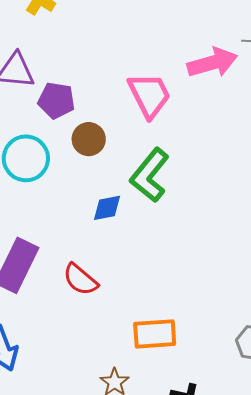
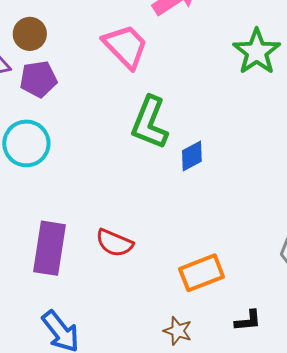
brown circle: (89, 139) -> (30, 34), moved
blue diamond: (107, 208) -> (192, 156), moved

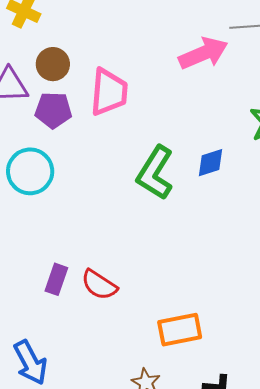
pink trapezoid: (126, 46) -> (109, 92), moved, turned 39
blue diamond: (192, 156) -> (211, 163), moved
purple rectangle: (50, 248) -> (56, 279), moved, size x0.6

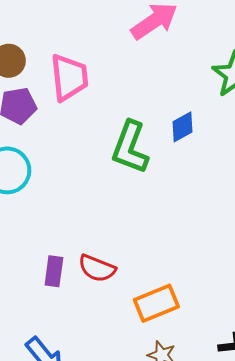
orange rectangle: (180, 330) -> (156, 303), moved

